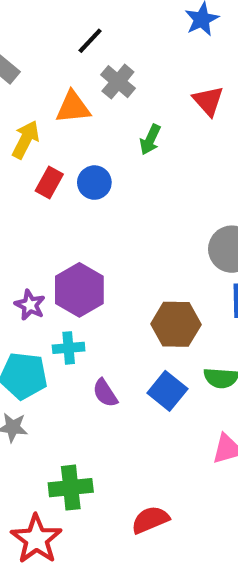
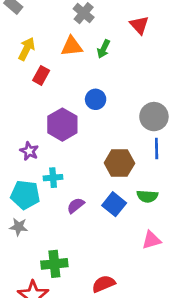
orange triangle: (73, 107) -> (72, 46), moved
blue circle: (94, 183) -> (96, 99), moved
purple hexagon: (79, 290) -> (62, 125), moved
purple semicircle: (105, 393) -> (76, 205), turned 84

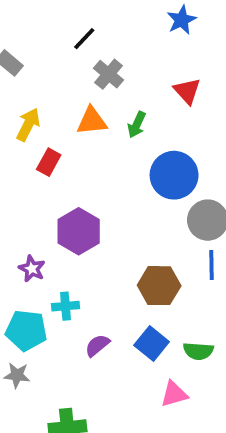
blue circle: (96, 99) -> (174, 175), moved, size x1.6
green semicircle: (147, 196) -> (198, 351), moved
pink triangle: (151, 240) -> (174, 394), moved

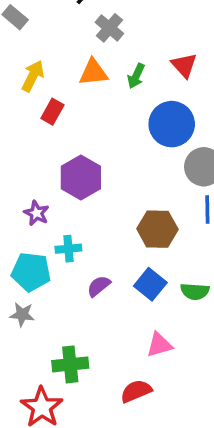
red triangle: (187, 91) -> (184, 65), moved
pink triangle: (174, 394) -> (159, 345), moved

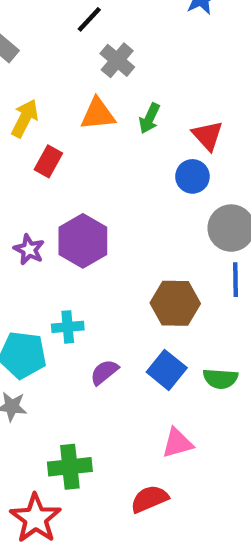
red triangle: (184, 65) -> (208, 136), moved
blue circle: (172, 124) -> (192, 176), size x0.6
purple star: (36, 213) -> (29, 250), moved

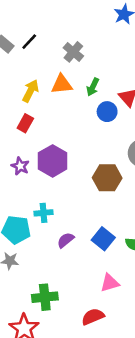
black line: (89, 19) -> (29, 42), moved
yellow arrow: (25, 118) -> (31, 91), moved
red rectangle: (48, 161) -> (25, 123), moved
blue circle: (192, 176) -> (107, 112), moved
brown hexagon: (175, 303) -> (107, 178), moved

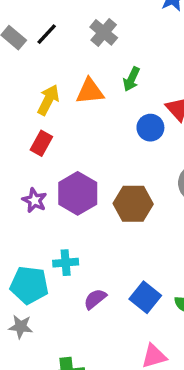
gray cross: (73, 52) -> (104, 32), moved
green arrow: (93, 87) -> (131, 79), moved
brown hexagon: (107, 178) -> (133, 204), moved

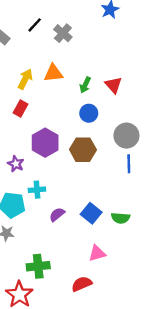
black line: (47, 34) -> (35, 25), moved
green arrow: (131, 79) -> (85, 85), moved
blue circle: (150, 128) -> (89, 113), moved
purple star: (34, 200) -> (16, 164), moved

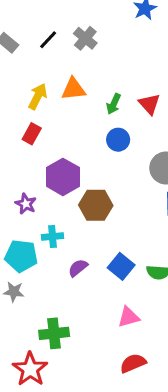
black line: (35, 25) -> (48, 40), moved
brown hexagon: (83, 150) -> (96, 205), moved
red semicircle: (82, 284) -> (133, 363), moved

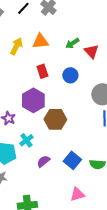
green arrow: (114, 104) -> (72, 43), moved, turned 32
red rectangle: (32, 134) -> (42, 71), moved, turned -48
cyan cross: (53, 237) -> (26, 140), turned -32

